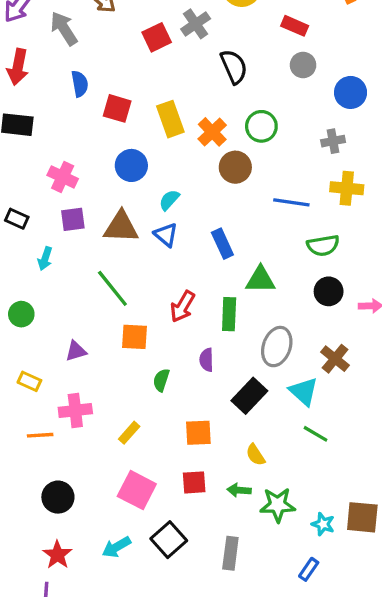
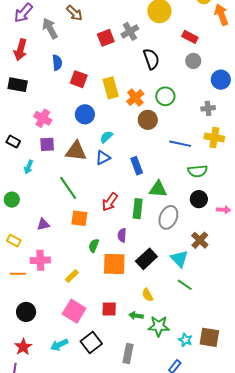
blue triangle: (166, 235) -> (103, 158), turned 49
gray ellipse: (277, 347) -> (168, 217), moved
orange square: (198, 433) -> (114, 264), moved, size x1.4

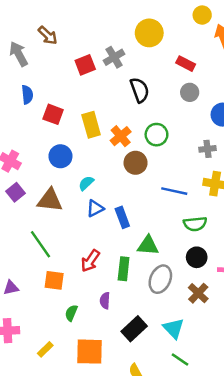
purple square: (47, 144) -> (15, 192), turned -35
blue triangle: (103, 158) -> (95, 208), moved
brown cross: (200, 240) -> (198, 293), moved
orange square: (114, 264) -> (89, 352), moved

